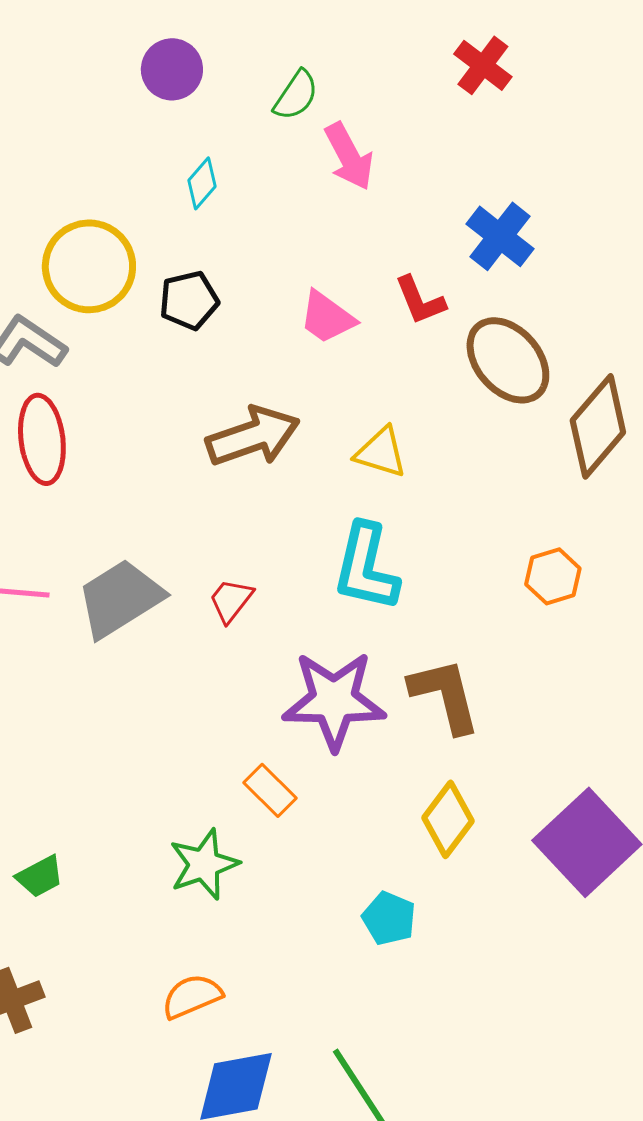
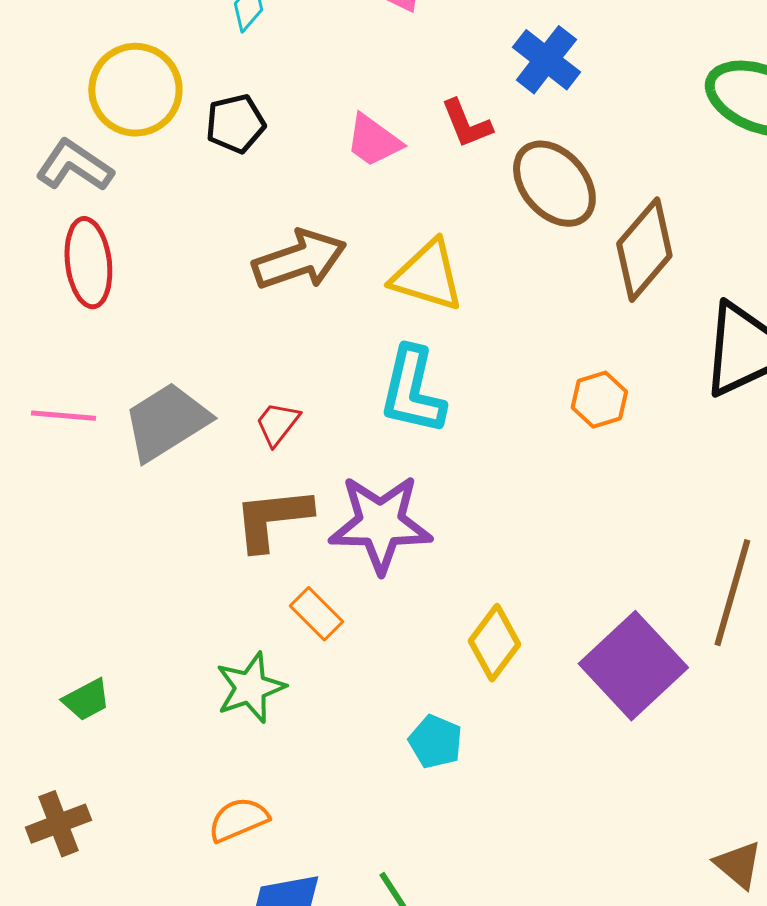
yellow triangle: (381, 452) -> (427, 276), size x1.4
brown L-shape: (445, 695) -> (272, 519), moved, turned -82

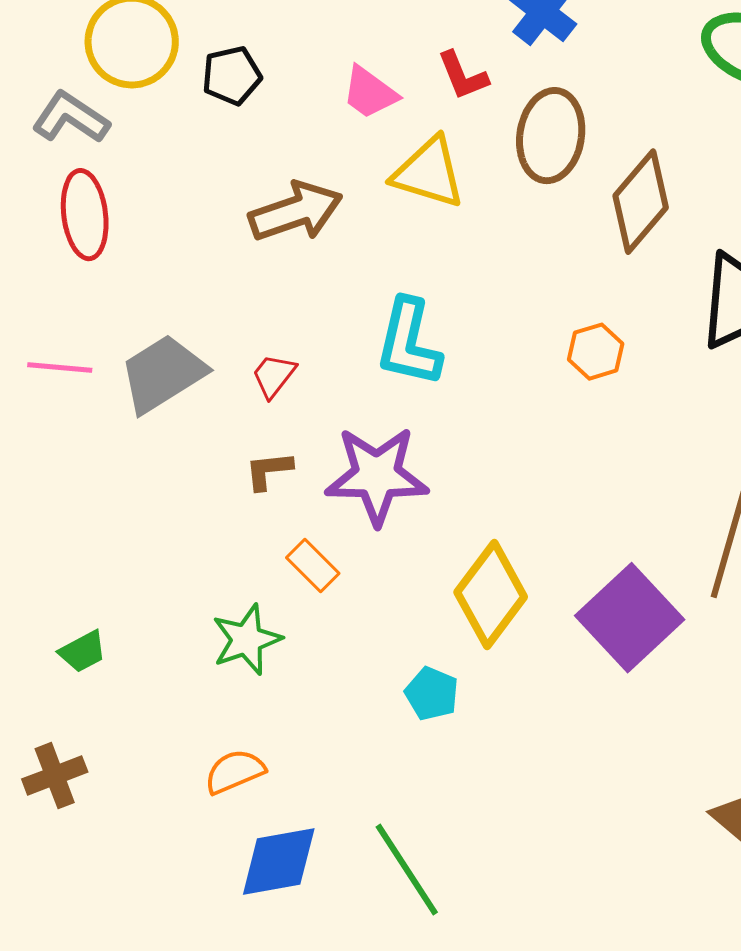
brown ellipse: (554, 184) -> (551, 136), turned 50
yellow triangle: (427, 276) -> (429, 173), moved
brown L-shape: (272, 519) -> (269, 471), size x0.6
yellow diamond: (494, 643) -> (491, 595), size x1.4

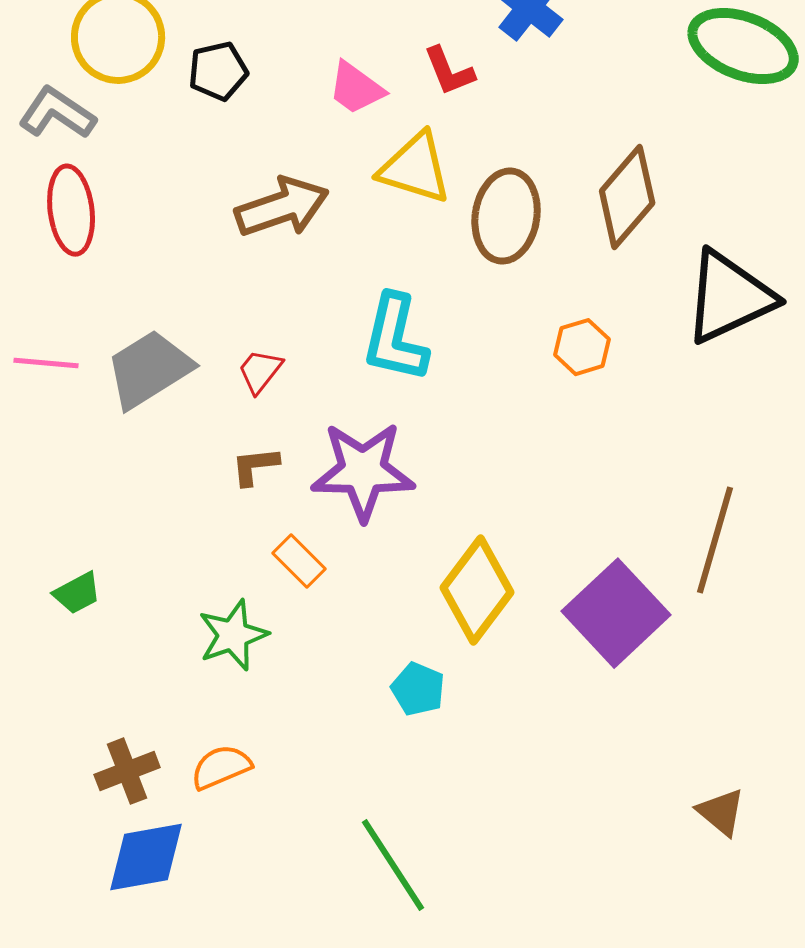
brown ellipse: (551, 136) -> (506, 216), moved
green trapezoid: (83, 652) -> (77, 593), moved
brown cross: (55, 776) -> (127, 771), moved
blue diamond: (279, 862) -> (146, 857), moved

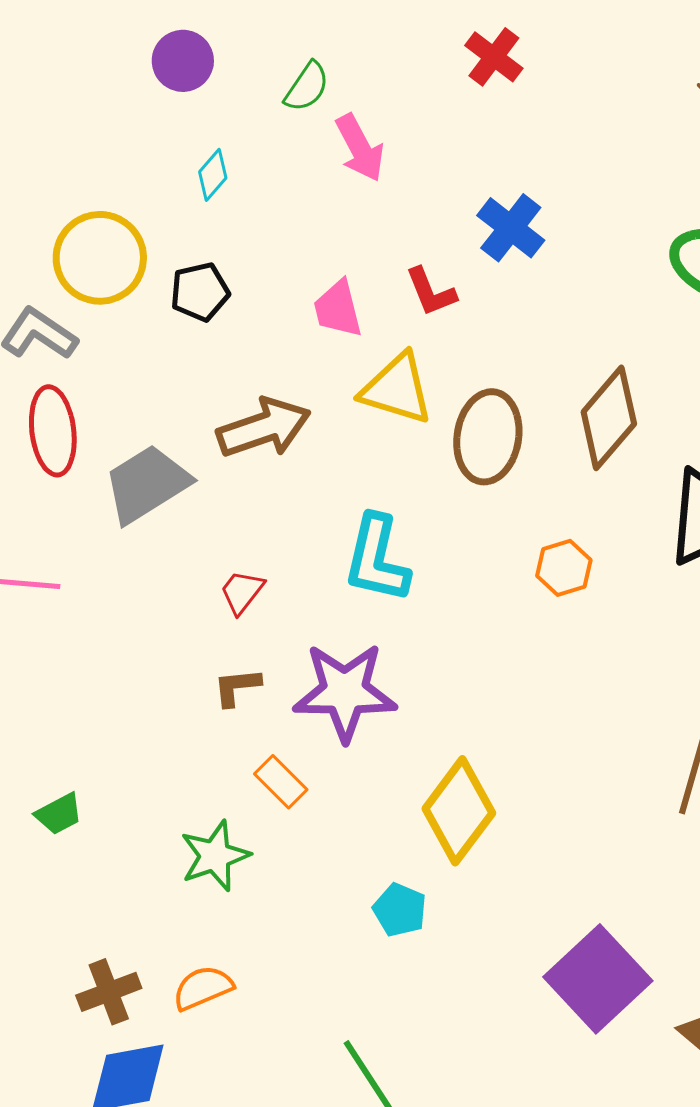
pink trapezoid: (356, 88) -> (338, 309), turned 40
gray trapezoid: (149, 369) -> (147, 484), moved
purple square: (616, 613) -> (598, 979), moved

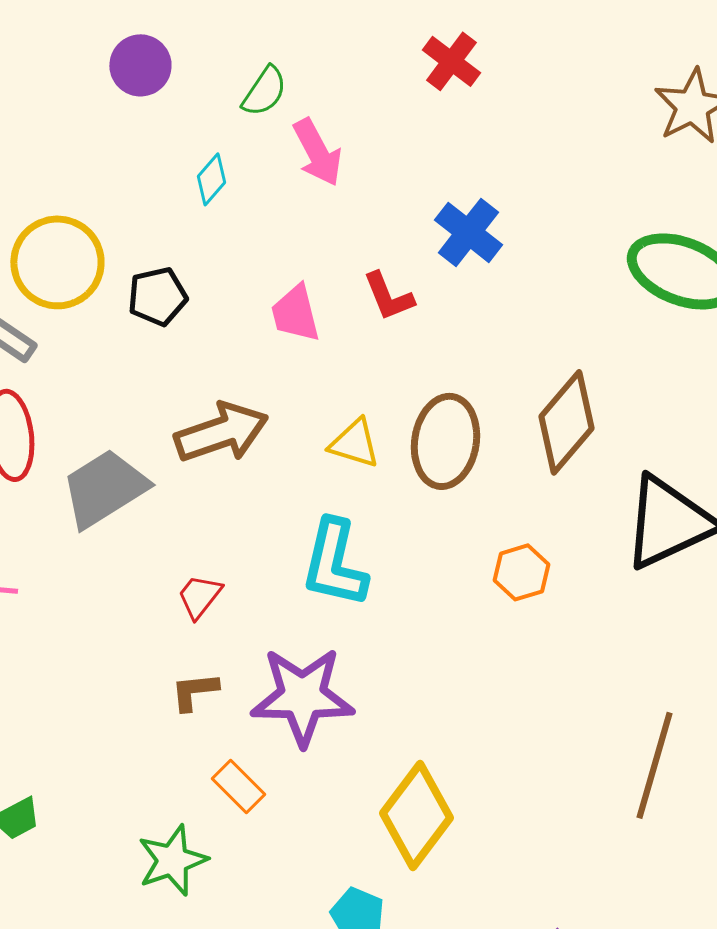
cyan diamond: (213, 175) -> (211, 179), moved
yellow triangle: (397, 389) -> (354, 443), moved, size x0.7

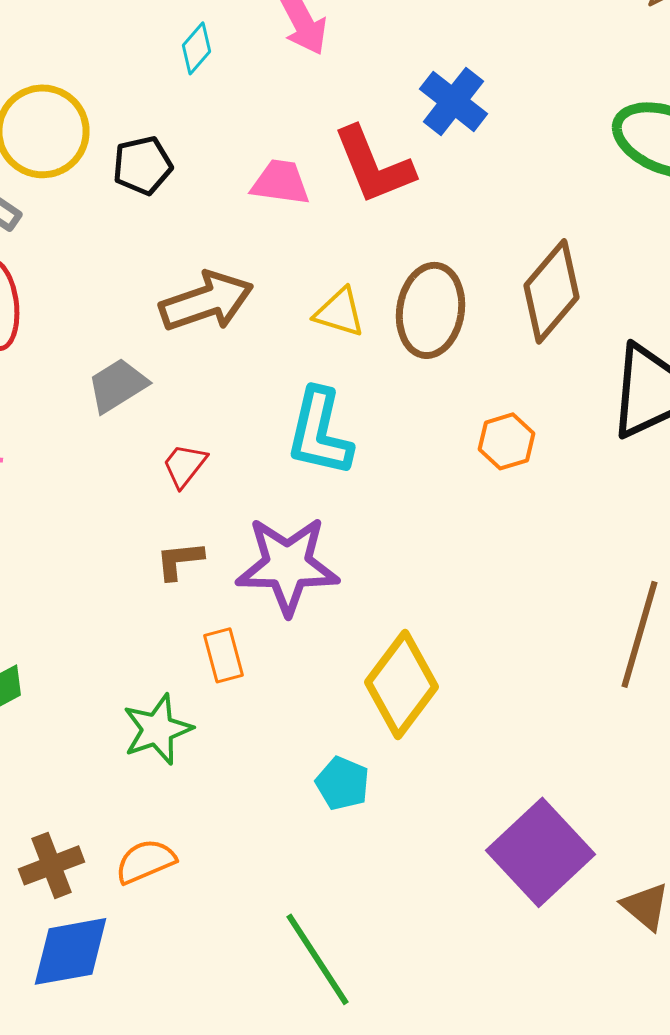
red L-shape: (388, 296) -> (374, 165), size x1.6
pink trapezoid: (295, 313) -> (280, 182), turned 112
gray trapezoid: (104, 488) -> (118, 385), moved, size x0.7
orange rectangle: (238, 786) -> (224, 655), turned 30

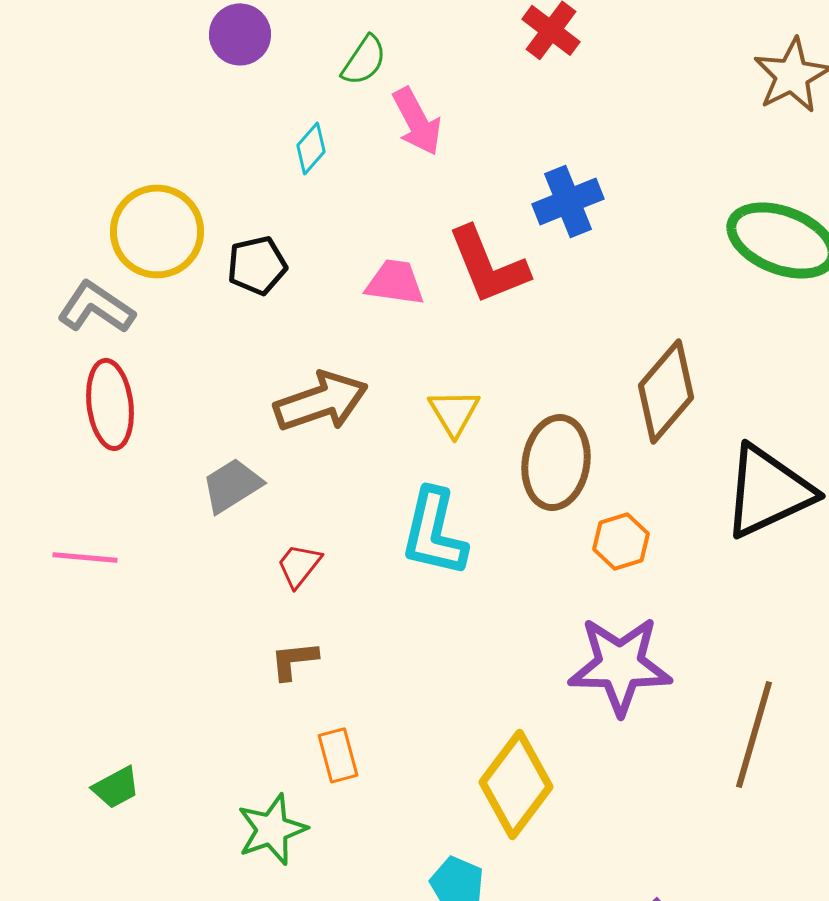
blue cross: (454, 101) -> (568, 201), turned 30
brown ellipse: (430, 310) -> (556, 462), moved
yellow triangle: (340, 312) -> (454, 412), turned 42
purple star: (288, 565) -> (620, 665), moved

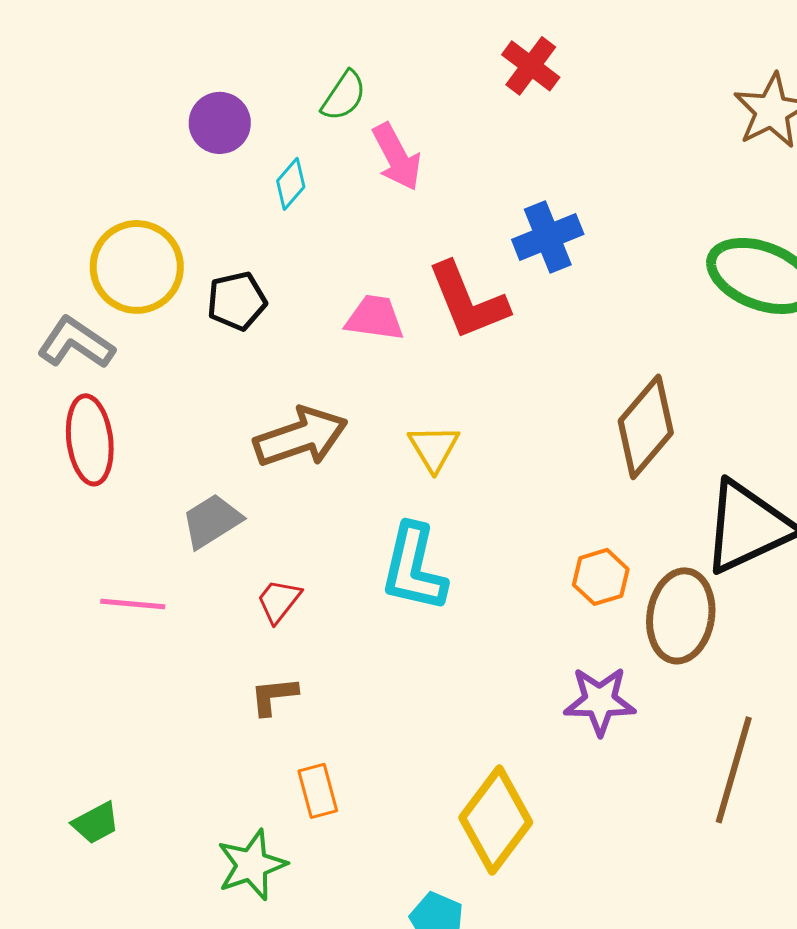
purple circle: (240, 34) -> (220, 123), moved
brown ellipse: (556, 462) -> (681, 616), moved
pink line: (85, 557) -> (133, 604), moved
purple star: (620, 665) -> (600, 701), size x0.7

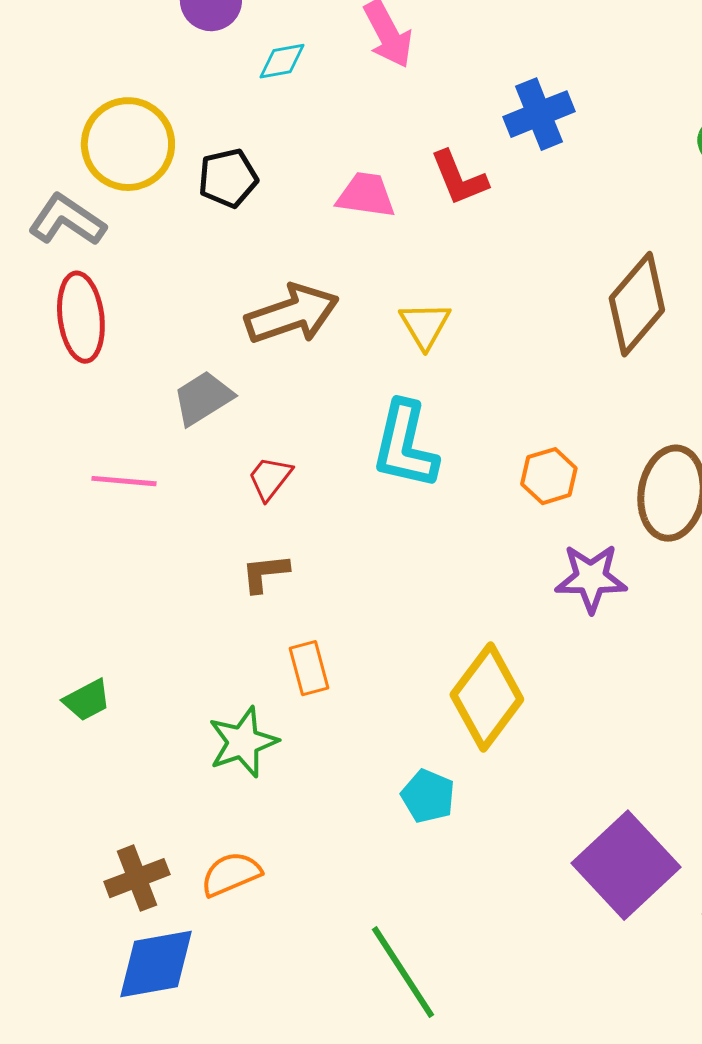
cyan diamond: (291, 184) -> (282, 61), turned 39
red L-shape: (468, 301) -> (459, 178), size x0.7
orange hexagon: (601, 577) -> (549, 476), moved

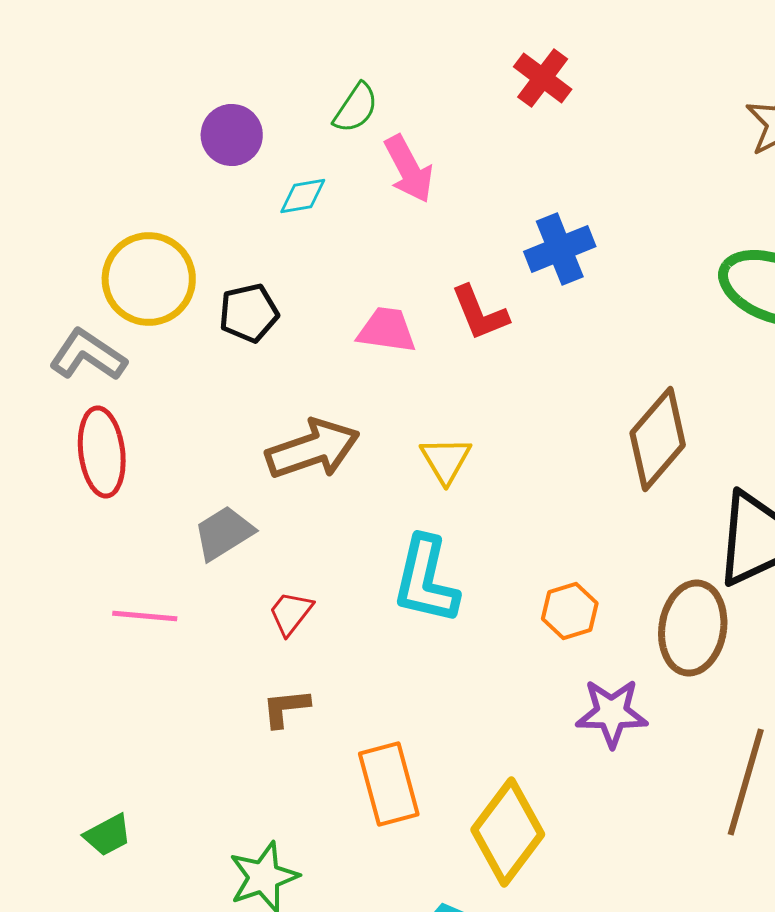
orange rectangle: (309, 668) -> (389, 784), moved, size x1.5

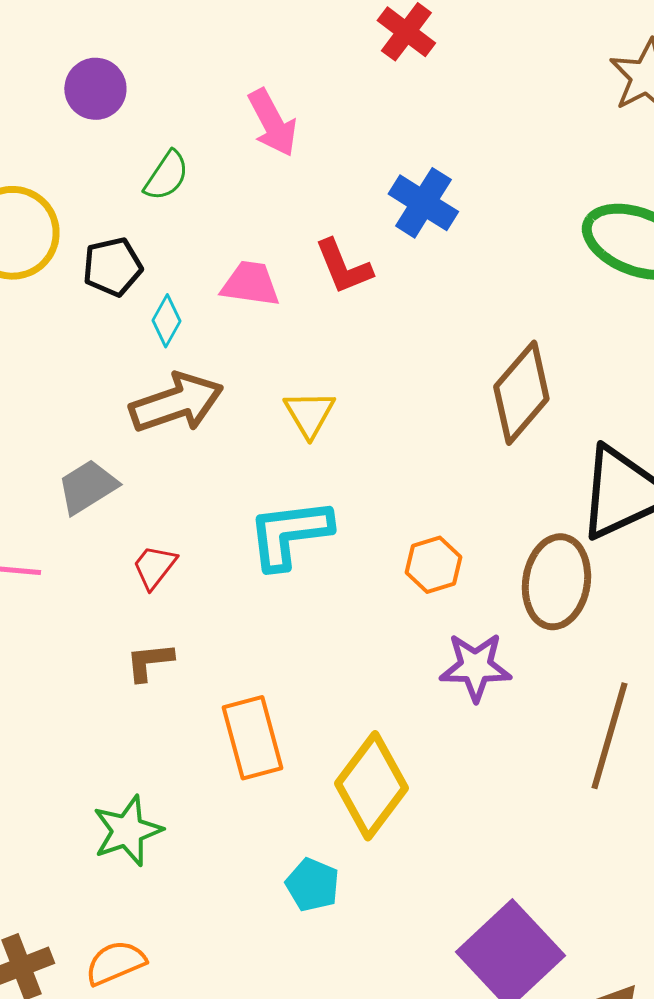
green semicircle: (356, 108) -> (166, 176), moved
cyan diamond: (303, 196) -> (166, 321), moved, turned -51
blue cross: (560, 249) -> (423, 203), turned -36
cyan L-shape: (426, 580) -> (289, 534), turned 70

